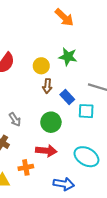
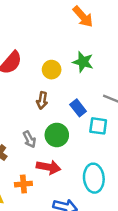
brown arrow: (47, 86) -> (42, 100), moved
gray arrow: (15, 119) -> (29, 139), moved
cyan ellipse: (86, 157) -> (94, 178), turned 50

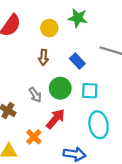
cyan square: (98, 126) -> (90, 91), moved
red arrow: (48, 167) -> (55, 119), turned -55
orange cross: (23, 184) -> (34, 137), turned -35

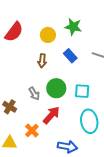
blue rectangle: (77, 61) -> (70, 56), moved

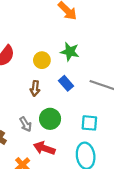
cyan square: (82, 91) -> (89, 123), moved
red arrow: (51, 115) -> (44, 148), turned -114

